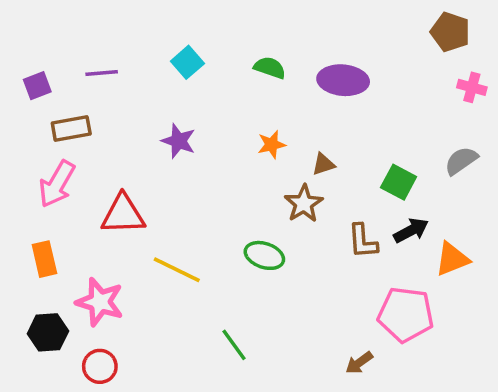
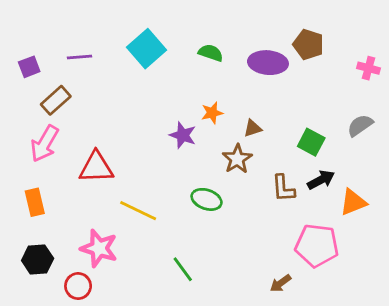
brown pentagon: (450, 32) -> (308, 44), moved
cyan square: (187, 62) -> (146, 49), size x1.5
brown rectangle: (71, 128) -> (56, 100), turned -32
purple star: (179, 141) -> (183, 135), moved
pink star: (100, 302) -> (99, 248), moved

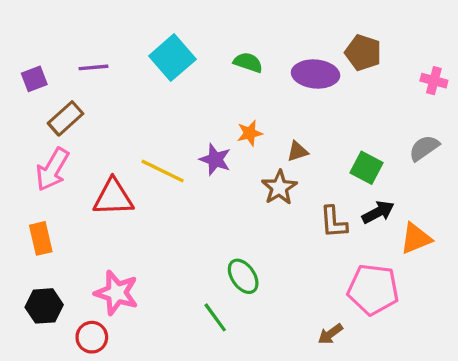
green ellipse: (207, 199) -> (243, 276), moved, turned 36
yellow line: (138, 211) -> (163, 171), moved

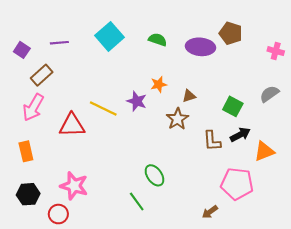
purple square: (34, 79) -> (22, 50), turned -35

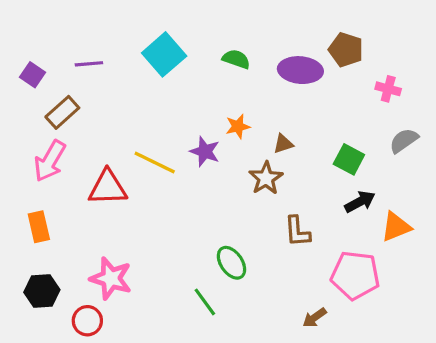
pink cross: (276, 51) -> (388, 89), moved
brown L-shape: (212, 141) -> (297, 231), moved

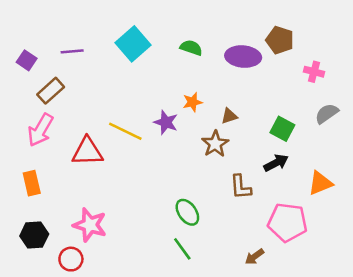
black arrow: (360, 202) -> (276, 163), moved
green line: (205, 302) -> (182, 249), moved

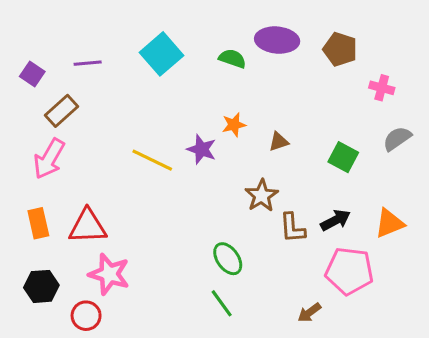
purple ellipse: (243, 57) -> (277, 40), moved
brown star: (215, 144) -> (262, 196), moved
red triangle: (87, 151) -> (88, 226), moved
black arrow: (276, 163) -> (336, 220), moved

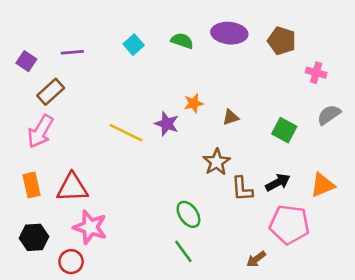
cyan square: (162, 54) -> (134, 45), size x0.6
green semicircle: (232, 59) -> (182, 41), moved

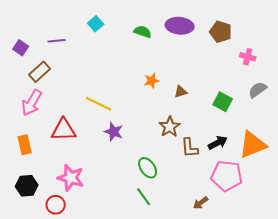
cyan square: (134, 45) -> (96, 24), moved
purple star: (167, 124) -> (114, 132), moved
orange triangle: (323, 185) -> (253, 145), size x1.4
red triangle: (72, 188) -> (64, 130), moved

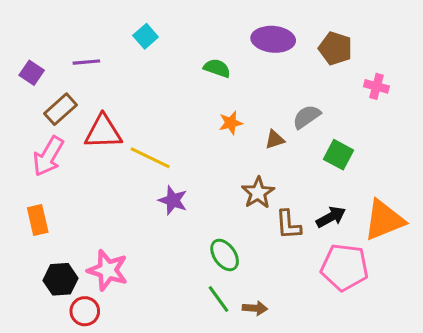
green semicircle: (143, 32) -> (217, 68), moved
gray semicircle: (258, 90) -> (307, 117), moved
red triangle: (64, 130) -> (103, 132), moved
black hexagon: (27, 186) -> (61, 279), moved
brown arrow: (201, 203) -> (255, 308), moved, turned -140

